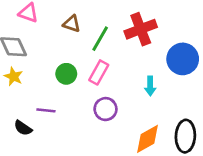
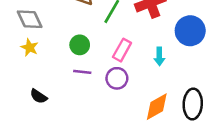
pink rectangle: (99, 72) -> (122, 50), moved
purple line: (46, 110) -> (82, 72), moved

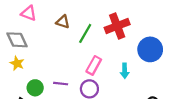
green circle: (80, 45) -> (35, 88), moved

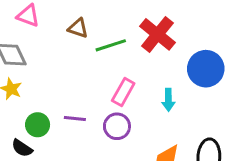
red cross: (117, 26) -> (157, 34), turned -30
green line: (85, 33) -> (111, 45), turned 42

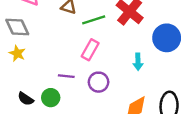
pink rectangle: (123, 92) -> (90, 50), moved
green circle: (38, 125) -> (51, 98), moved

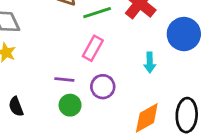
green circle: (51, 98) -> (70, 105), moved
black semicircle: (26, 99) -> (16, 107), turned 35

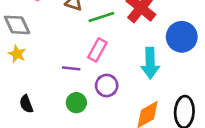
cyan arrow: (150, 62) -> (150, 63), size x1.6
purple line: (64, 80) -> (71, 68), moved

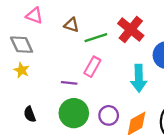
purple circle: (107, 86) -> (109, 115), moved
green circle: (76, 103) -> (74, 113), size x1.6

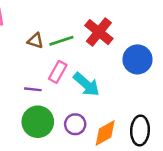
brown triangle: (71, 25) -> (35, 41), moved
cyan arrow: (139, 78) -> (86, 84), moved, turned -48

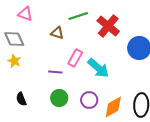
green line: (61, 41) -> (78, 16), moved
green circle: (38, 122) -> (59, 98), size x0.7

